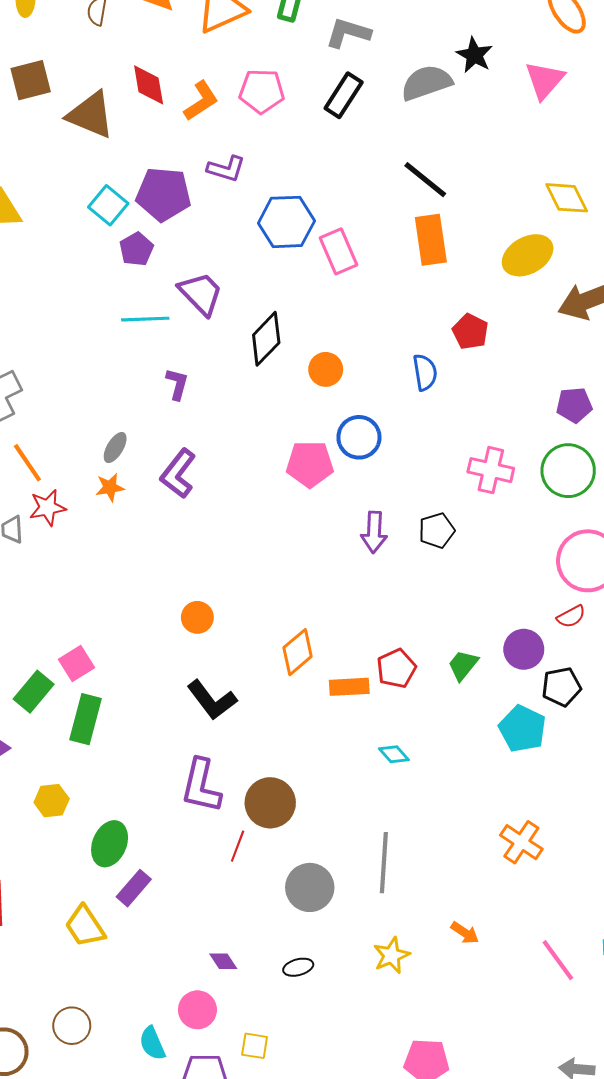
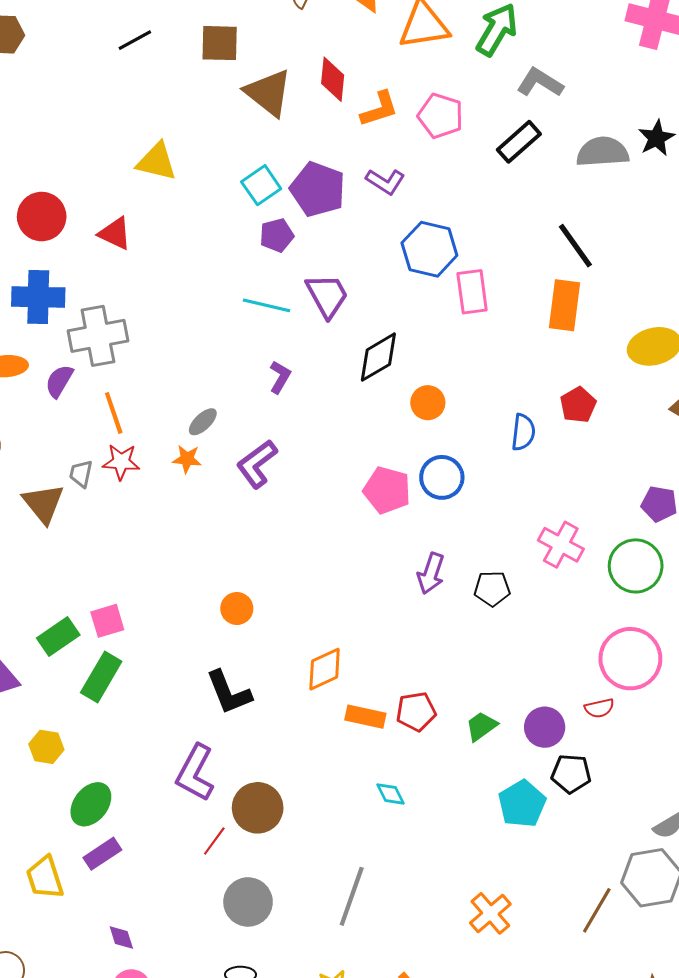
gray circle: (310, 887) -> (248, 902), moved
purple diamond: (223, 961) -> (121, 938), moved

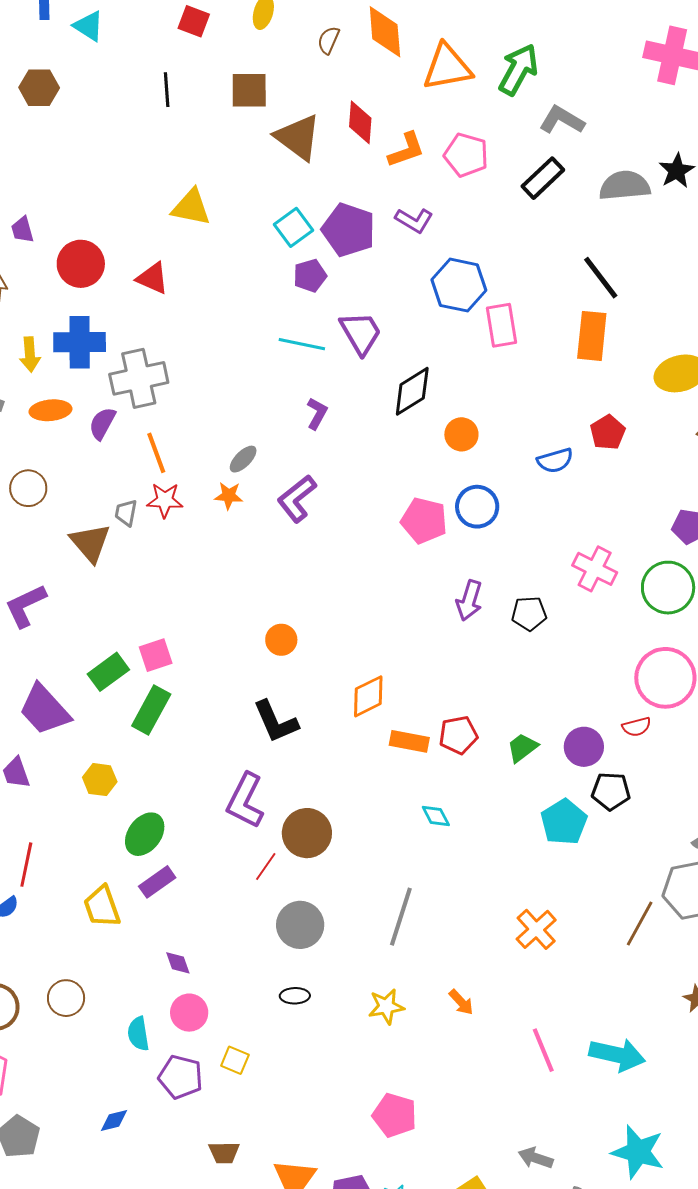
black line: (135, 40) -> (167, 90), turned -64
blue semicircle: (523, 432) -> (555, 460), turned 69

